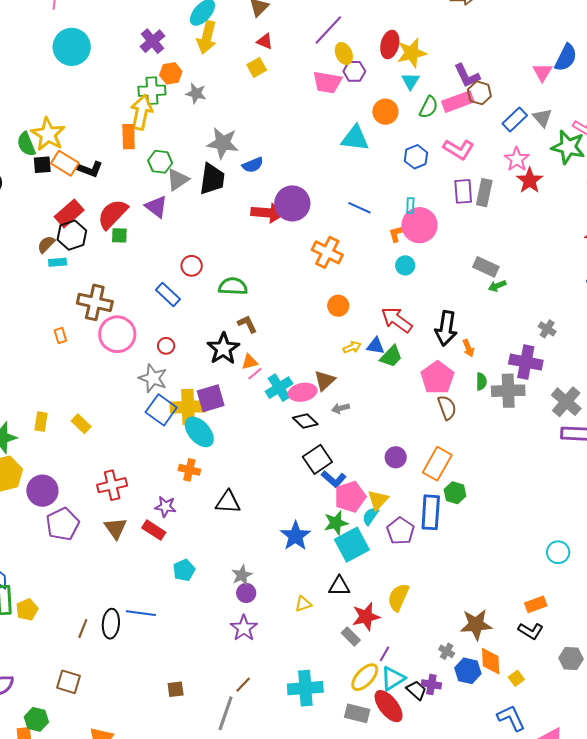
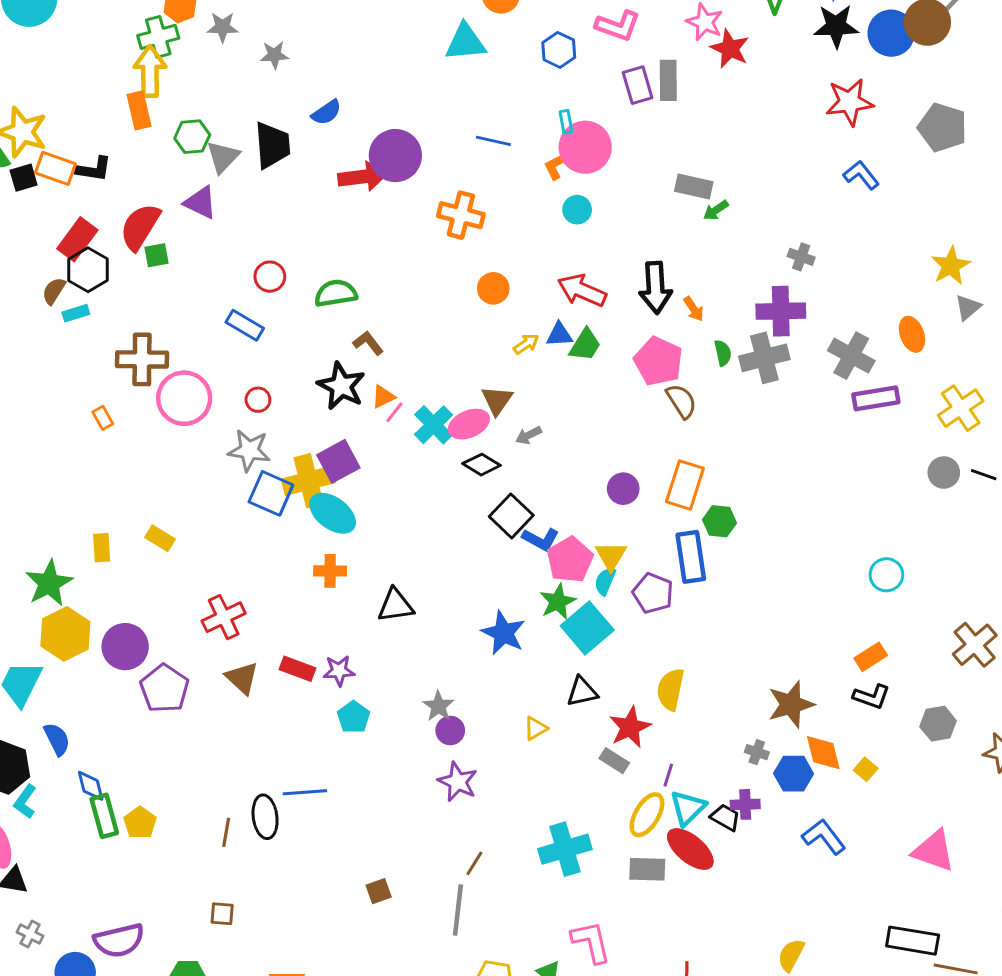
gray star: (223, 143) -> (274, 55), moved, size x0.6
purple star: (165, 507) -> (339, 671), moved
brown square: (68, 682) -> (222, 914), size x0.7
blue L-shape: (511, 718) -> (824, 837), moved

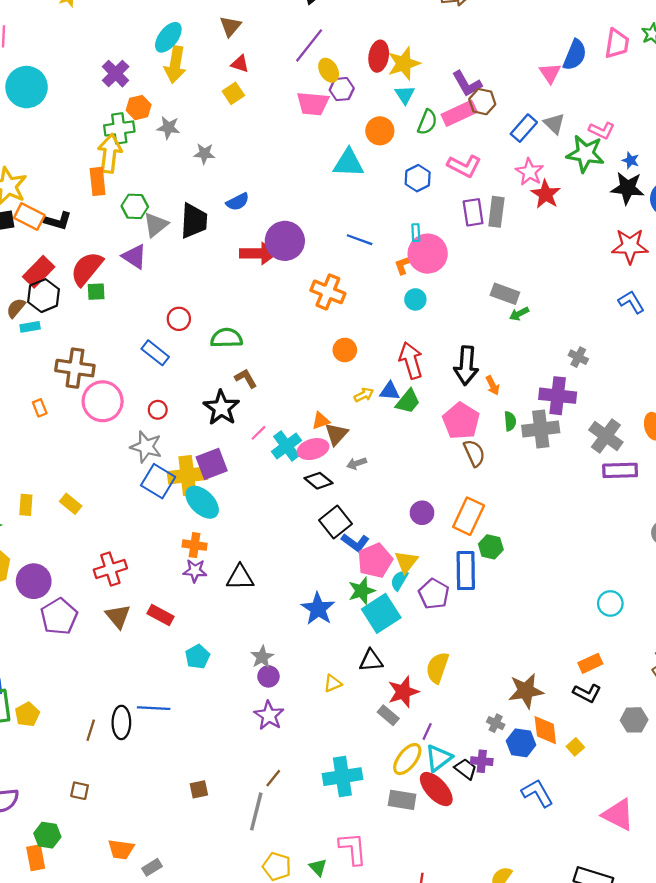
red arrow: (582, 290) -> (411, 360), turned 42
orange triangle: (383, 397) -> (321, 421), moved
purple star: (339, 671) -> (195, 571), moved

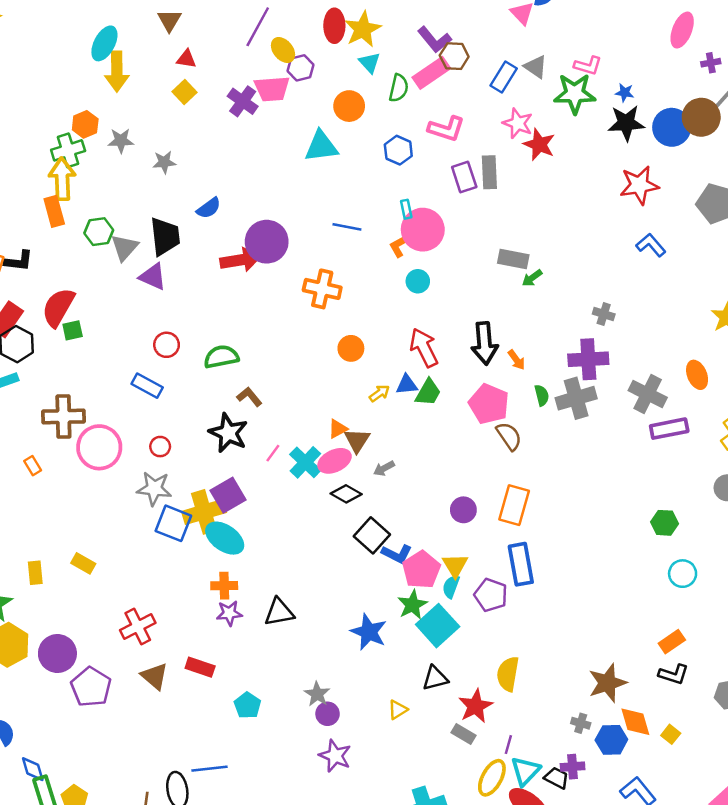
purple cross: (116, 74) -> (243, 101), moved
purple triangle: (134, 257) -> (153, 277), moved
green hexagon: (491, 547) -> (664, 523), moved

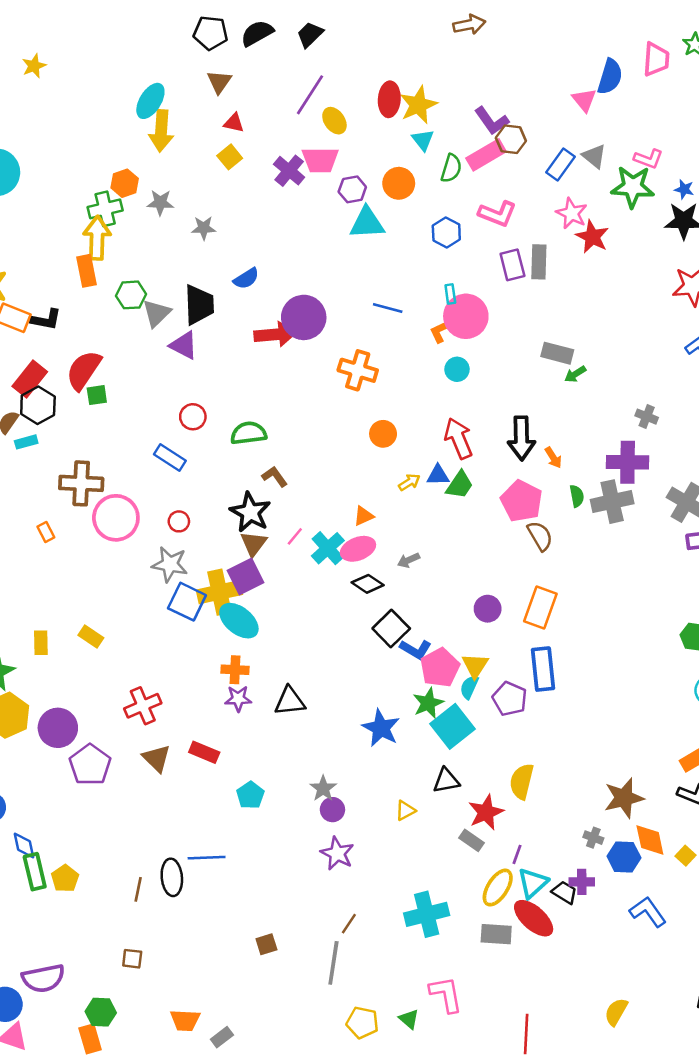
purple hexagon: (301, 68) -> (352, 189), moved
brown triangle: (357, 440) -> (254, 544), moved

